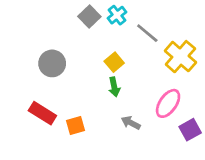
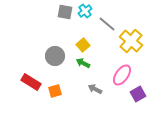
gray square: (89, 17) -> (65, 12), turned -35
gray circle: (52, 63) -> (55, 56), moved
green arrow: (114, 87) -> (83, 63), turned 128

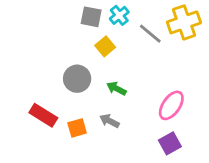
yellow cross: (131, 41) -> (184, 22), moved, turned 30
yellow square: (83, 45) -> (105, 46), moved
gray arrow: (95, 89) -> (109, 121), moved
purple square: (138, 94) -> (170, 143), moved

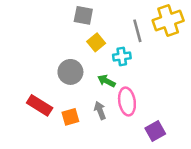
cyan cross: (119, 15) -> (122, 57), moved, turned 30
gray line: (150, 34) -> (137, 31), turned 35
pink ellipse: (171, 105) -> (127, 101), moved, turned -44
gray arrow: (109, 121) -> (100, 110), turned 42

